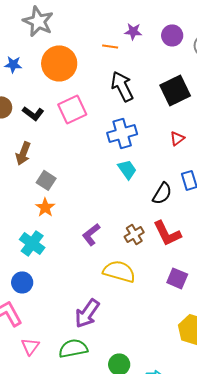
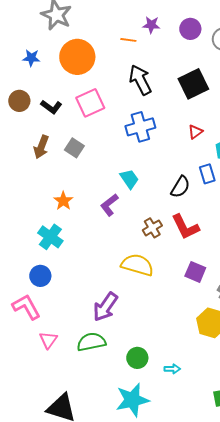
cyan trapezoid: (127, 169) -> (129, 179), moved
gray square: (46, 180) -> (74, 148), moved
purple L-shape: (91, 234) -> (109, 205), moved

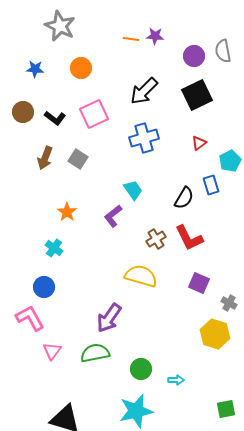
purple circle: (190, 29) -> (194, 56), moved
orange line: (128, 40) -> (131, 39), moved
orange circle: (77, 57) -> (81, 68), size x0.6
black arrow: (140, 80) -> (144, 91), turned -108
cyan cross: (50, 237) -> (54, 248), size x0.7

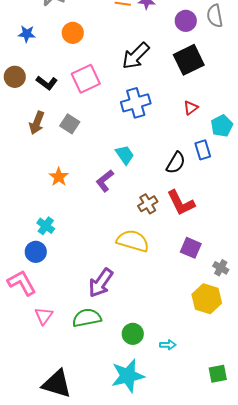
cyan cross: (54, 248) -> (46, 226), moved

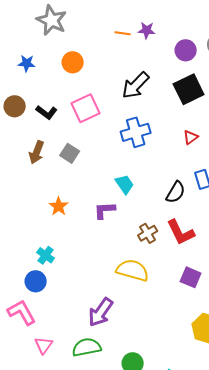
purple L-shape: (105, 181) -> (105, 210), turned 35

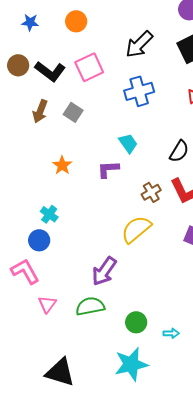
black L-shape: (47, 112) -> (50, 71), size x1.4
yellow semicircle: (133, 270) -> (136, 229), turned -56

